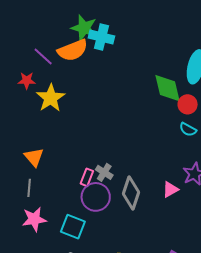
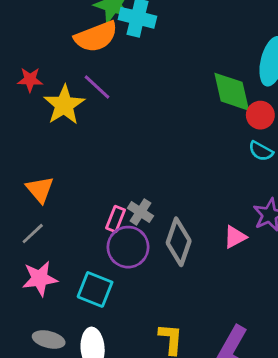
purple line: (43, 56) -> (97, 87), moved
gray line: (29, 188) -> (33, 234), turned 42

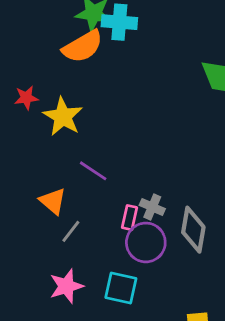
purple line: (97, 87) -> (93, 171), moved
gray line: (33, 234) -> (71, 231), moved

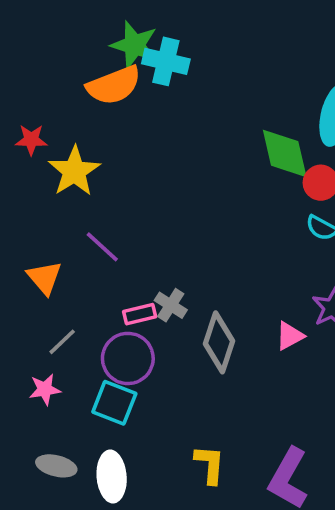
pink rectangle: (130, 218) -> (140, 314), turned 55
gray line: (71, 231) -> (62, 342), moved
purple circle: (146, 242) -> (128, 358), moved
pink star: (66, 286) -> (45, 389), size x0.7

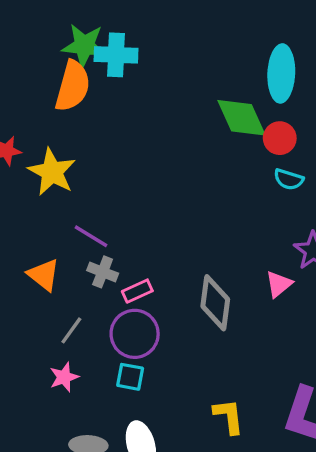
orange semicircle: (114, 85) -> (73, 86), turned -42
gray cross: (171, 305) -> (103, 272), moved
cyan square: (114, 403) -> (130, 377), size x0.7

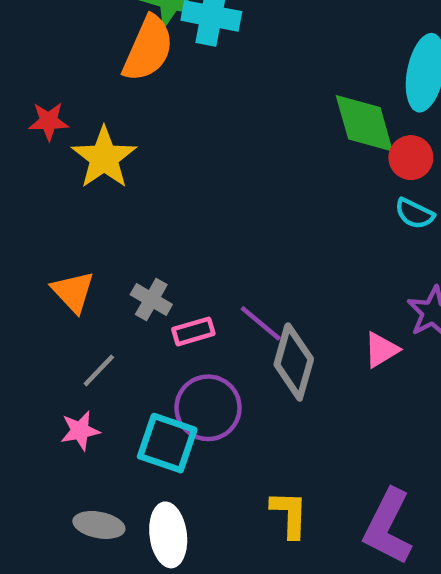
purple line: (91, 236) -> (261, 323), moved
purple circle: (135, 334) -> (208, 408), moved
cyan square: (130, 377) -> (167, 443), size x1.5

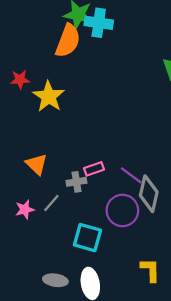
gray cross: (151, 300) -> (76, 182), moved, turned -36
pink rectangle: (193, 331) -> (94, 169), moved
purple circle: (208, 408) -> (122, 210), moved
pink star: (80, 431) -> (25, 210), moved

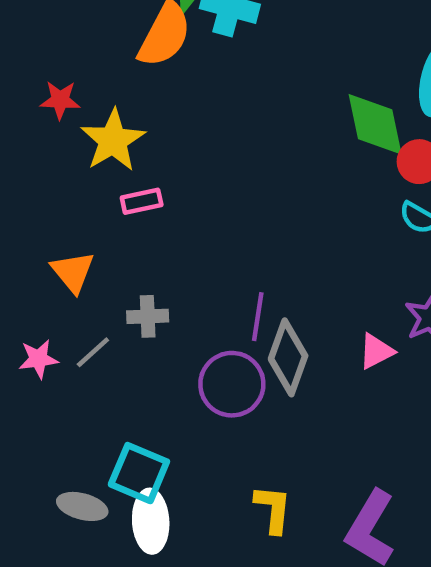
pink rectangle: (94, 169) -> (142, 201), moved
purple line: (131, 175) -> (258, 317), turned 55
cyan square: (87, 238) -> (139, 473), moved

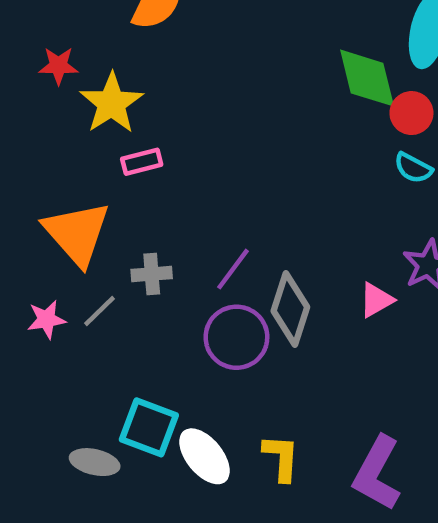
orange triangle: (73, 272) -> (77, 233), size x1.6
purple line: (258, 317) -> (233, 269), moved, turned 30
white ellipse: (151, 521) -> (205, 456), moved, turned -34

